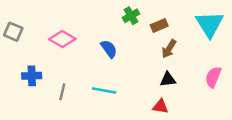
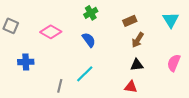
green cross: (131, 16) -> (91, 13), moved
cyan triangle: (209, 24) -> (171, 20), size x0.7
cyan line: (104, 91) -> (85, 74), turned -54
gray line: (62, 92) -> (60, 86), moved

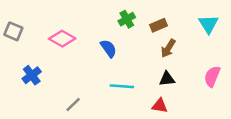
green cross: (91, 13) -> (127, 19), moved
blue cross: (26, 62) -> (32, 75), turned -35
cyan line: (85, 74) -> (122, 86), moved, turned 48
gray line: (60, 86) -> (73, 104), turned 32

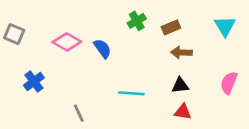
blue semicircle: (108, 48) -> (102, 49), moved
brown arrow: (168, 48) -> (181, 52), turned 60
gray line: (73, 104) -> (79, 113), turned -70
red triangle: (160, 106) -> (183, 112), moved

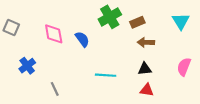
green cross: (137, 21) -> (110, 17), size x1.5
pink diamond: (67, 42) -> (54, 34), turned 50
gray line: (79, 113) -> (55, 89), moved

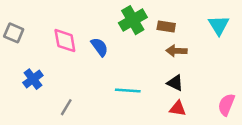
brown rectangle: (137, 22) -> (166, 26), turned 32
pink semicircle: (184, 67) -> (226, 105), moved
black triangle: (145, 69) -> (175, 83), turned 32
gray line: (55, 89) -> (66, 107), turned 56

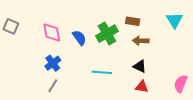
green cross: (133, 20) -> (107, 34), moved
blue cross: (33, 79) -> (53, 63), moved

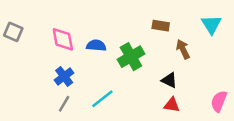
green cross: (107, 34) -> (131, 57), moved
blue semicircle: (79, 38) -> (96, 46), turned -49
brown arrow: (141, 41) -> (183, 49), moved, turned 63
cyan line: (102, 72) -> (102, 99), moved, turned -42

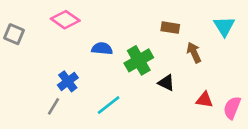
pink diamond: (63, 39) -> (65, 20), moved, turned -45
black triangle: (169, 80) -> (166, 83), moved
gray line: (64, 104) -> (53, 106), moved
red triangle: (172, 105) -> (204, 100), moved

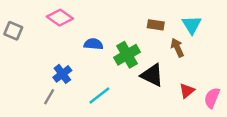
cyan triangle: (224, 26) -> (192, 25), moved
black triangle: (166, 83) -> (152, 75), size x1.5
red triangle: (204, 100) -> (187, 91), turned -49

